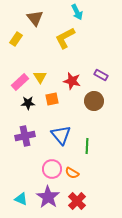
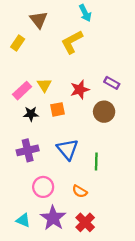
red star: (72, 81) -> (80, 89), turned -30
pink circle: (52, 169) -> (43, 187), moved

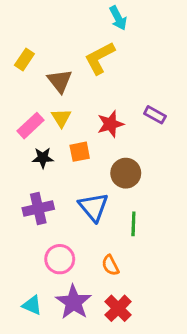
brown triangle: (39, 20) -> (60, 81), moved
brown circle: (104, 112) -> (126, 173), moved
orange semicircle: (80, 191) -> (110, 265), turned 32

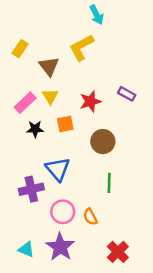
blue triangle: (94, 207) -> (58, 169), moved
purple cross: (38, 208) -> (31, 189), moved
pink circle: (60, 259) -> (63, 212), moved
red cross: (118, 308) -> (118, 252), moved

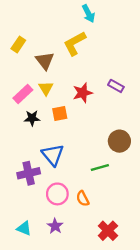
brown circle: (103, 142) -> (119, 141), moved
green line: (109, 183) -> (100, 168), turned 72
purple star: (60, 247) -> (55, 226), size x0.6

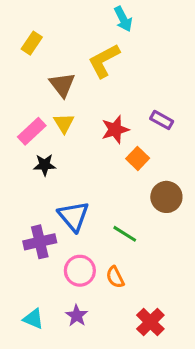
yellow rectangle: (18, 45) -> (32, 43), moved
orange square: (60, 114) -> (138, 158), moved, turned -35
green line: (100, 168) -> (125, 234), moved, turned 48

